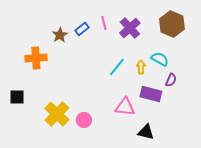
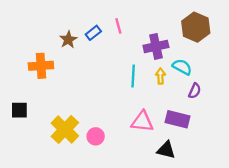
purple cross: (130, 28) -> (156, 46), moved, turned 30
cyan line: (117, 67) -> (133, 76), turned -36
purple rectangle: (151, 94) -> (178, 119), moved

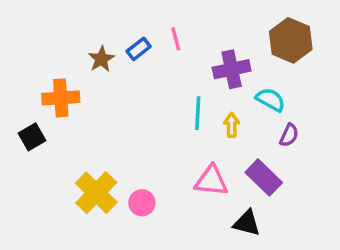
yellow arrow: (160, 76) -> (232, 125), moved
black square: (19, 110) -> (32, 137), moved, turned -30
purple rectangle: (178, 119) -> (264, 177), turned 30

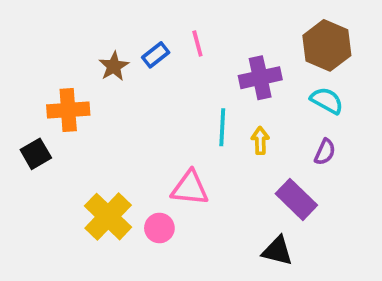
cyan semicircle: (270, 100) -> (327, 101), moved
pink triangle: (211, 181) -> (190, 188), moved

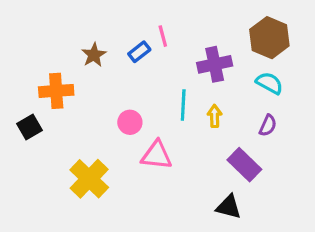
blue rectangle: (156, 55) -> (139, 52), moved
pink circle: (159, 228) -> (130, 122), moved

